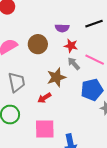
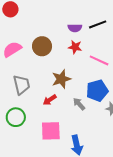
purple semicircle: (62, 28) -> (75, 28), moved
gray arrow: (74, 64) -> (79, 104), moved

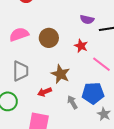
purple semicircle: (75, 28) -> (87, 19), moved
brown star: (61, 79) -> (60, 74), turned 30

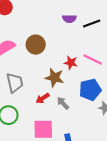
red star: (81, 46) -> (71, 63), moved
gray arrow: (72, 102) -> (63, 103), moved

